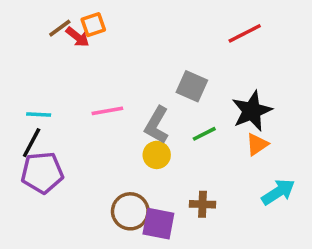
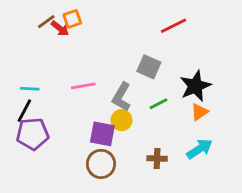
red line: (245, 33) -> (174, 26), moved
cyan arrow: (278, 192) -> (200, 149), moved
purple square: (158, 224) -> (102, 134), moved

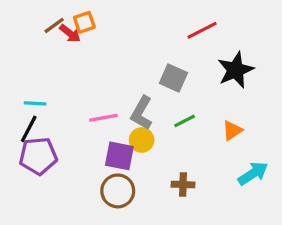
pink line: (83, 86) -> (103, 118), moved
black star: (195, 86) -> (235, 70), moved
cyan arrow: (200, 149) -> (253, 173), moved

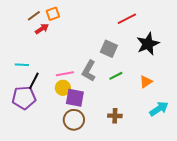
red arrow: (70, 33) -> (42, 29), moved, turned -72
black line: (29, 129) -> (34, 81), moved
yellow circle: (142, 140) -> (63, 88), moved

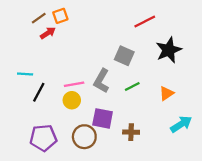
purple pentagon: (24, 98) -> (43, 138), moved
purple square: (75, 98) -> (103, 118), moved

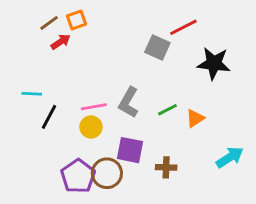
black star: (169, 50) -> (214, 63), turned 30
gray square: (124, 56) -> (157, 48), moved
orange triangle: (166, 93) -> (195, 118), moved
purple pentagon: (43, 138) -> (78, 176), moved, turned -30

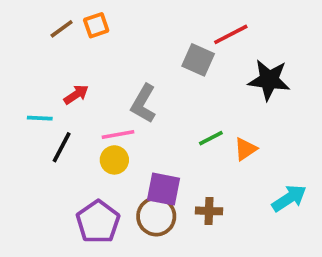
red arrow: (61, 42) -> (76, 94), moved
gray L-shape: (129, 102) -> (143, 104), moved
brown circle: (107, 173) -> (156, 216), moved

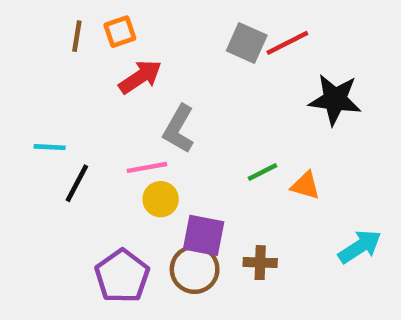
brown line: (62, 29) -> (77, 36), turned -45
gray square: (198, 60) -> (247, 43), moved
red arrow: (76, 94) -> (140, 77), moved, size x1.4
orange triangle: (245, 149) -> (305, 186), turned 50
yellow circle: (114, 160) -> (161, 199), moved

